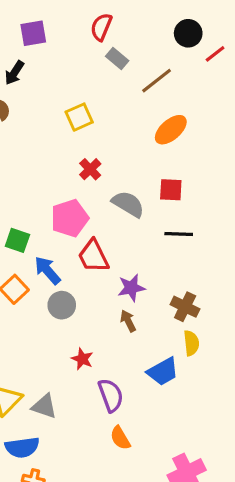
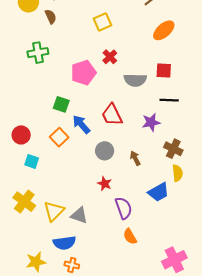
gray semicircle: (128, 204) -> (135, 80), turned 150
pink pentagon: (70, 218) -> (83, 73), moved
purple star: (131, 288) -> (151, 122), moved
gray circle: (62, 305) -> (105, 151), moved

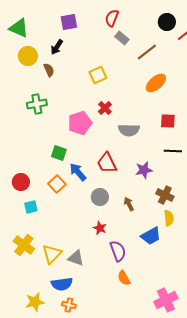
red square: (164, 71) -> (168, 121), moved
black line: (169, 100) -> (173, 151), moved
cyan square: (32, 161) -> (31, 207), turned -32

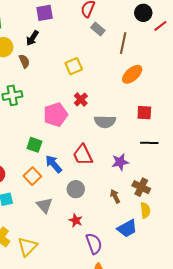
brown line: (147, 52) -> (123, 43), turned -40
brown arrow: (129, 204) -> (115, 196), moved
gray triangle: (76, 258) -> (45, 205), moved, turned 30

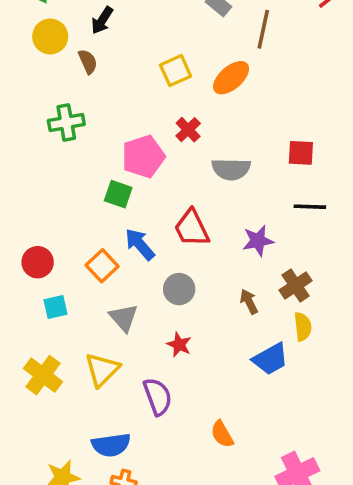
orange ellipse: (132, 74) -> (231, 78), moved
green square: (34, 145) -> (118, 194), moved
brown cross: (141, 187) -> (296, 285), turned 30
purple semicircle: (94, 244) -> (158, 397), moved
yellow triangle: (27, 247) -> (102, 370), moved

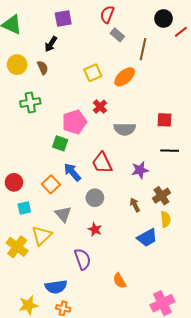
yellow circle: (50, 37) -> (17, 65), moved
yellow triangle: (102, 370) -> (42, 236), moved

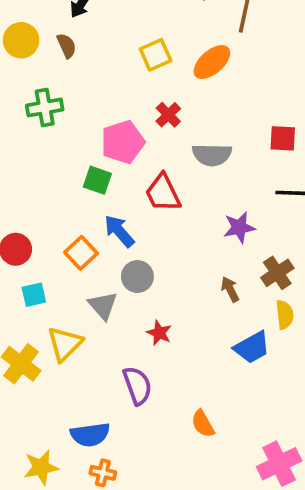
red trapezoid: (102, 163) -> (163, 193), moved
gray circle: (95, 198) -> (137, 277), moved

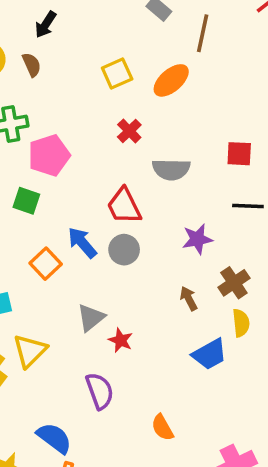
pink pentagon: (123, 142) -> (49, 155), moved
green square: (97, 180) -> (26, 201), moved
gray circle: (137, 277) -> (124, 250), moved
gray triangle: (103, 306) -> (91, 318), moved, turned 32
blue semicircle: (90, 435) -> (54, 438), turned -135

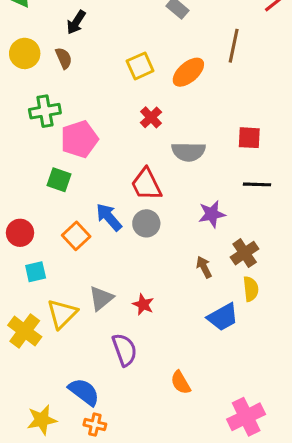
brown line: (203, 33) -> (234, 46), moved
gray triangle: (91, 318) -> (101, 298), moved

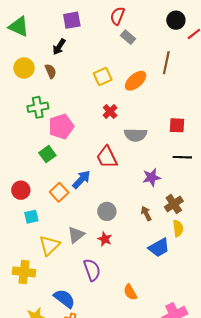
green square: (59, 180) -> (47, 154), turned 35
blue arrow: (109, 217) -> (81, 180), turned 84
gray circle: (146, 223) -> (107, 211), moved
yellow cross: (25, 331) -> (24, 272), moved, turned -30

